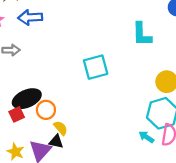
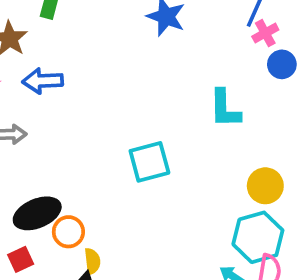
red square: (17, 114) -> (21, 259), moved
yellow semicircle: (61, 128) -> (92, 261), turned 35

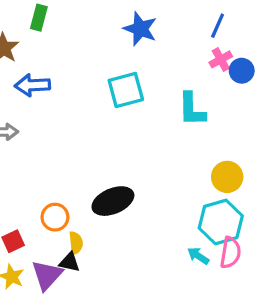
pink cross: (265, 33) -> (221, 59), moved
cyan square: (149, 162) -> (126, 90), moved
black ellipse: (37, 213) -> (113, 201), moved

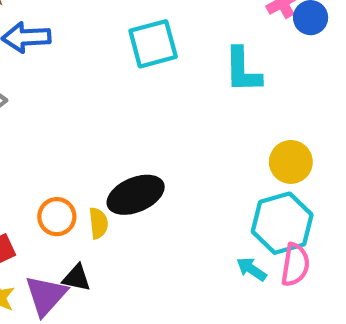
yellow semicircle: (76, 243) -> (98, 223), moved

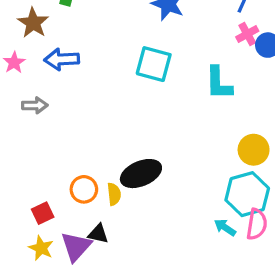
cyan square: (153, 44) -> (154, 64), turned 30

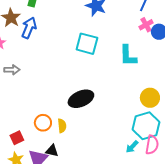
blue arrow: (62, 59) -> (29, 28), moved, turned 115
black ellipse: (141, 174) -> (81, 99), moved
cyan arrow: (225, 227) -> (132, 147), turned -80

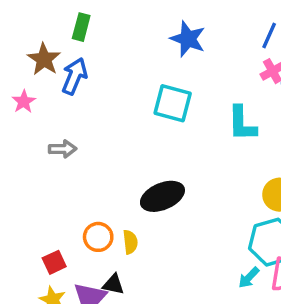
gray arrow: (12, 70) -> (63, 149), moved

